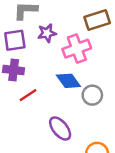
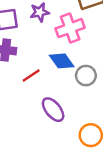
red line: (28, 95) -> (31, 76), moved

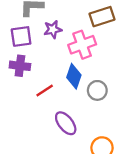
blue diamond: (62, 61) -> (74, 76), turned 55

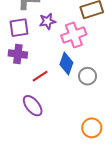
purple ellipse: (66, 123) -> (33, 106), moved

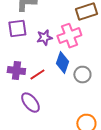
purple star: (47, 21) -> (44, 38), moved
purple cross: (18, 54) -> (16, 71), moved

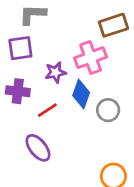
purple star: (44, 38) -> (55, 72), moved
purple cross: (16, 71) -> (18, 91), moved

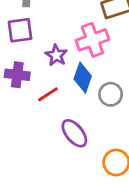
purple star: (55, 72) -> (56, 55), turned -30
purple ellipse: (38, 148) -> (74, 133), moved

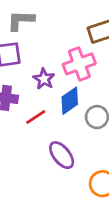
blue diamond: (83, 78) -> (70, 101), turned 36

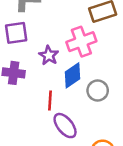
red line: (36, 117) -> (50, 101), moved, turned -54

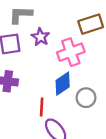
purple star: (49, 55) -> (40, 37), moved

